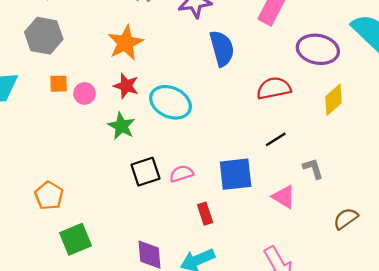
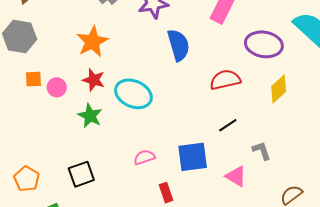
black square: (146, 172) -> (81, 174), moved

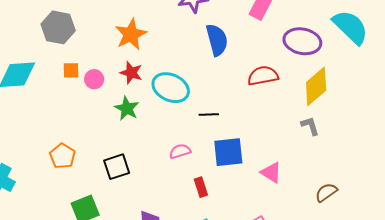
yellow diamond: (279, 89) -> (316, 86), size x1.4
black line: (228, 125) -> (209, 114), moved, turned 30
gray L-shape: (262, 151) -> (310, 126), moved
orange pentagon: (27, 179) -> (63, 156), moved

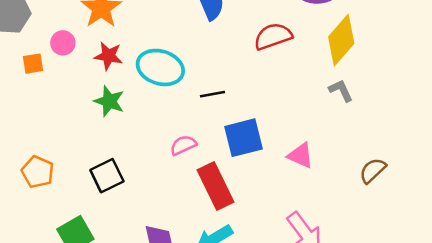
pink circle: (94, 79) -> (63, 43), moved
red rectangle: (201, 187) -> (215, 186), size x1.8

